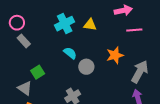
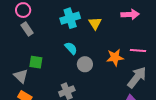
yellow triangle: (90, 25) -> (95, 23), turned 40
pink line: (134, 30) -> (138, 50), moved
green square: (38, 72) -> (36, 62), turned 32

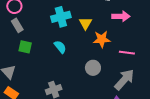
orange star: (115, 57) -> (102, 39), moved
green square: (36, 62) -> (25, 47), moved
gray circle: (85, 64) -> (93, 68), moved

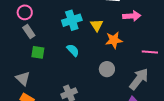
pink line: (127, 53) -> (150, 52), moved

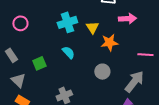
pink circle: (25, 12) -> (20, 23), moved
gray rectangle: (29, 31) -> (11, 55), moved
green square: (38, 52) -> (39, 63), moved, turned -32

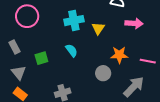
pink circle: (20, 23) -> (27, 16), size x1.5
orange star: (109, 43) -> (119, 55), moved

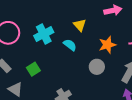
cyan cross: (74, 21) -> (44, 34), moved
cyan semicircle: (72, 50) -> (70, 45), moved

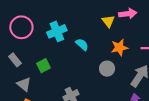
yellow triangle: (80, 25) -> (108, 21), moved

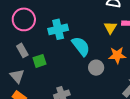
cyan semicircle: (82, 44) -> (81, 46), size x1.5
gray rectangle: (15, 60) -> (22, 50), moved
gray circle: (107, 69) -> (96, 68), moved

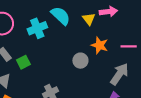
cyan semicircle: (81, 46) -> (61, 16), moved
orange star: (117, 55) -> (100, 45), turned 30

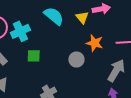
cyan cross: (37, 28) -> (20, 31), moved
green square: (23, 62) -> (34, 56), moved, turned 32

